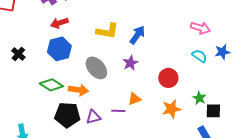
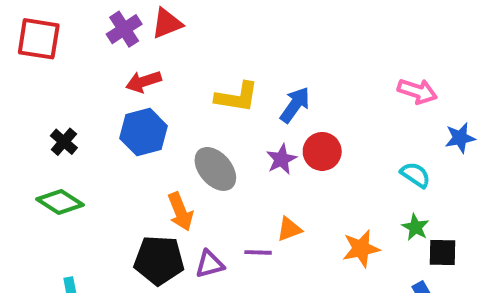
cyan semicircle: (199, 56) -> (415, 175), moved
red circle: (168, 78) -> (322, 151), moved
green diamond: (51, 85) -> (60, 202), moved
orange arrow: (78, 90) -> (180, 212), turned 60

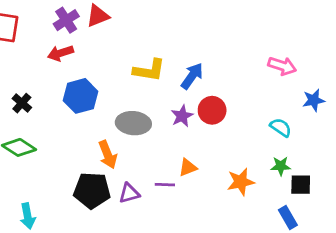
red arrow: (144, 82) -> (60, 53), moved
gray ellipse: (215, 169) -> (133, 123), turned -44
green star: (415, 227) -> (281, 166), turned -30

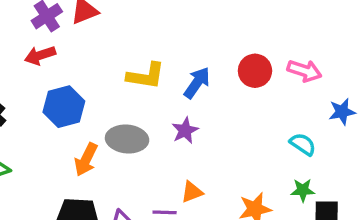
red circle: (212, 110) -> (255, 71), moved
orange arrow: (108, 155) -> (86, 159), moved, turned 48

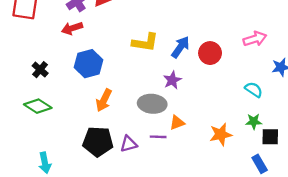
red circle: (255, 71) -> (210, 53), moved
pink arrow: (304, 71) -> (255, 39), turned -35
gray ellipse: (127, 139) -> (152, 104), moved

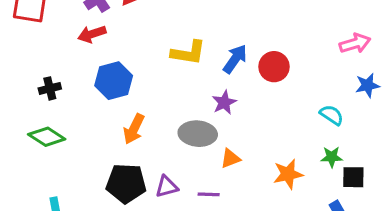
pink arrow: (255, 39) -> (355, 43), moved
black cross: (40, 70) -> (50, 88), turned 35
purple line: (158, 137) -> (209, 194), moved

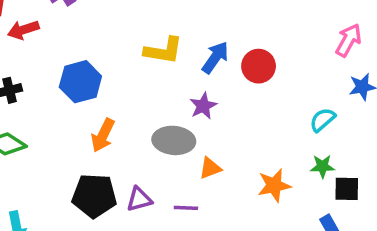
red arrow: (92, 34) -> (23, 30), moved
pink arrow: (355, 43) -> (348, 40), turned -44
cyan semicircle: (332, 115) -> (322, 120), turned -75

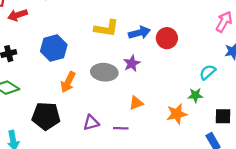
blue arrow: (215, 57) -> (139, 33), turned 40
gray ellipse: (174, 140) -> (104, 72), moved
green star: (322, 166) -> (195, 95), moved
black pentagon: (94, 196) -> (46, 116), moved

